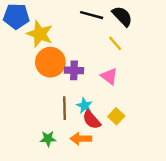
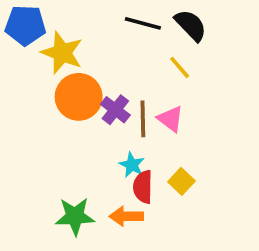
purple cross: (74, 70) -> (115, 110), turned 36
brown line: (65, 108) -> (143, 119), moved
red semicircle: (92, 120) -> (143, 187), turned 42
green star: (48, 139) -> (75, 216), size x1.5

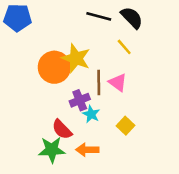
yellow star: (62, 53) -> (76, 58), moved
purple cross: (115, 110) -> (80, 100), moved, turned 30
red semicircle: (143, 187) -> (62, 129), moved, turned -45

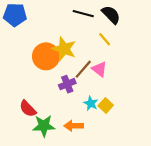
brown line: (99, 82) -> (83, 69), turned 42
cyan star: (91, 114) -> (91, 103), moved
red semicircle: (62, 129) -> (28, 109), moved

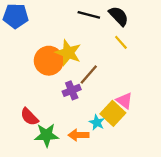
yellow line: (105, 39) -> (121, 42), moved
pink triangle: (99, 69) -> (124, 101), moved
cyan star: (91, 103) -> (97, 122), moved
yellow square: (106, 105) -> (113, 113), size x1.5

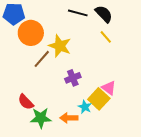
orange circle: (49, 61) -> (31, 33), moved
brown line: (89, 74) -> (42, 59), moved
purple cross: (72, 90) -> (73, 78), moved

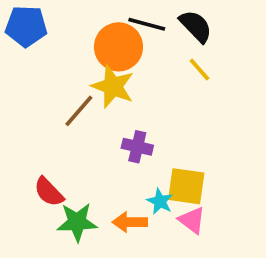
orange circle: (31, 33) -> (118, 47), moved
purple cross: (73, 78) -> (137, 147), turned 35
pink triangle: (109, 88) -> (192, 220), moved
yellow square: (99, 99) -> (186, 186), turned -35

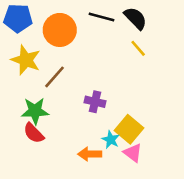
orange circle: (118, 47) -> (60, 30), moved
yellow star: (113, 86) -> (26, 60), moved
yellow square: (186, 186) -> (129, 129), turned 32
green star: (77, 222) -> (35, 111), moved

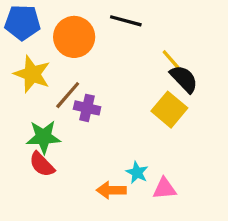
black semicircle: (135, 18) -> (184, 79), moved
purple cross: (95, 102) -> (87, 108), moved
yellow square: (129, 129) -> (169, 110), moved
pink triangle: (133, 153) -> (164, 189), turned -42

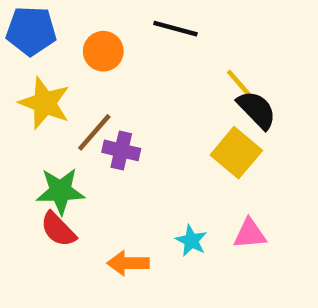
orange circle: (74, 37) -> (103, 51), size x0.7
pink triangle: (164, 189) -> (250, 234), moved
orange arrow: (111, 190) -> (128, 263), moved

